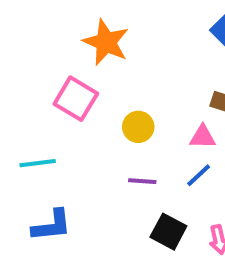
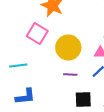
yellow circle: (138, 127) -> (68, 48), size x1.6
black square: (168, 232) -> (83, 100), turned -30

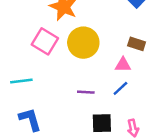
yellow circle: (68, 48) -> (83, 43), moved
blue L-shape: (25, 96) -> (30, 119), turned -100

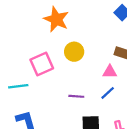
pink square: (45, 41) -> (42, 64), moved, turned 35
yellow circle: (83, 43) -> (74, 52), size x0.7

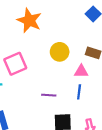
yellow circle: (74, 52) -> (60, 52), moved
blue line: (108, 93) -> (79, 92), turned -40

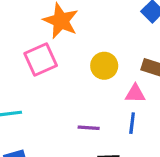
pink square: (15, 64) -> (41, 60), moved

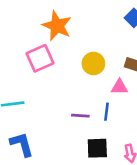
blue line: (132, 123) -> (106, 112), moved

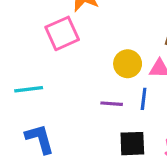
yellow circle: (93, 64) -> (128, 64), moved

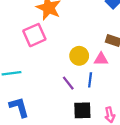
purple line: (112, 104) -> (68, 83), turned 48

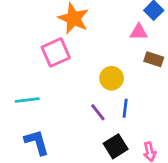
pink triangle: (101, 59) -> (139, 32), moved
black square: (82, 110) -> (116, 146), turned -30

